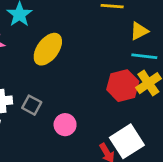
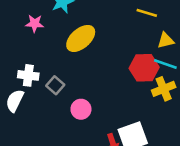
red hexagon: (123, 86) -> (144, 68), moved

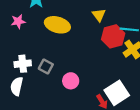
yellow ellipse: (81, 38) -> (57, 25), turned 70
yellow triangle: (166, 40) -> (99, 15), moved, turned -40

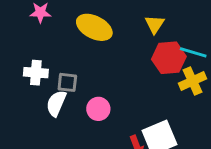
gray square: (46, 67) -> (67, 82), turned -32
white semicircle: (17, 86) -> (56, 103), moved

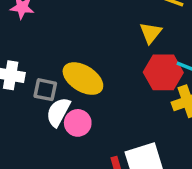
yellow ellipse: (94, 27) -> (83, 79), moved
white semicircle: (56, 103) -> (58, 112), moved

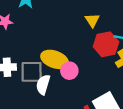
gray square: (45, 90) -> (32, 72), size x1.5
pink circle: (78, 123) -> (69, 71), moved

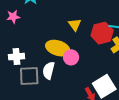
yellow triangle: (92, 20) -> (75, 25), moved
gray square: (32, 72) -> (29, 76), moved

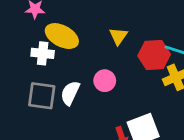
yellow ellipse: (58, 48) -> (62, 36), moved
white cross: (16, 57) -> (43, 53), moved

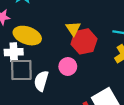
red hexagon: (154, 55) -> (84, 41), moved
gray square: (42, 96) -> (21, 70), moved

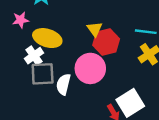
white cross: (14, 52) -> (34, 56), turned -30
pink circle: (68, 66) -> (90, 68), size x1.6

